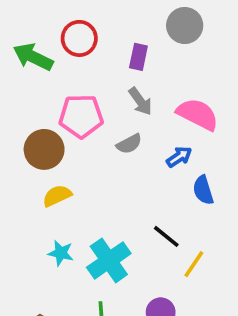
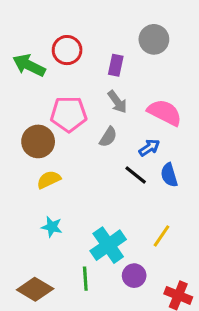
gray semicircle: (129, 144) -> (108, 137), turned -30
black line: (166, 236) -> (136, 175), moved
cyan cross: (109, 260) -> (108, 245), moved

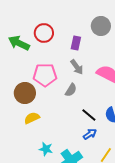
blue arrow: (149, 148) -> (90, 134), moved
cyan star: (52, 227) -> (46, 149), moved

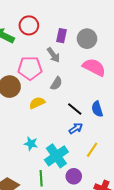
gray circle: (101, 26) -> (87, 39), moved
gray arrow: (77, 67) -> (53, 55), moved
yellow semicircle: (32, 118) -> (37, 103), moved

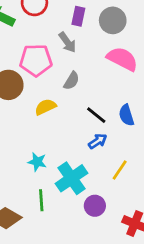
green line: (41, 178) -> (41, 200), moved

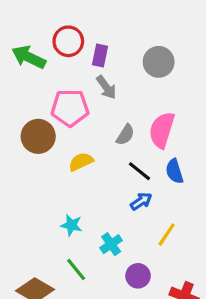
purple rectangle: (78, 16) -> (100, 56), moved
pink semicircle: (122, 59) -> (162, 130), moved, turned -100
gray semicircle: (72, 81) -> (125, 135), moved
cyan cross: (72, 178) -> (111, 244), size x0.6
green line: (41, 200) -> (76, 269), turned -35

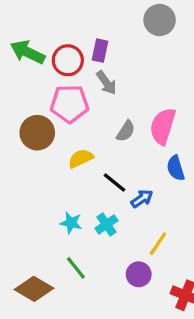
red circle: (68, 41) -> (68, 60), moved
gray circle: (159, 62) -> (160, 20), moved
black line: (140, 171) -> (114, 183), moved
yellow line: (167, 235) -> (158, 244), moved
cyan cross: (111, 244) -> (106, 224), moved

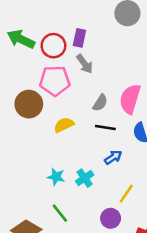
black line: (114, 183) -> (105, 127), moved, turned -30

